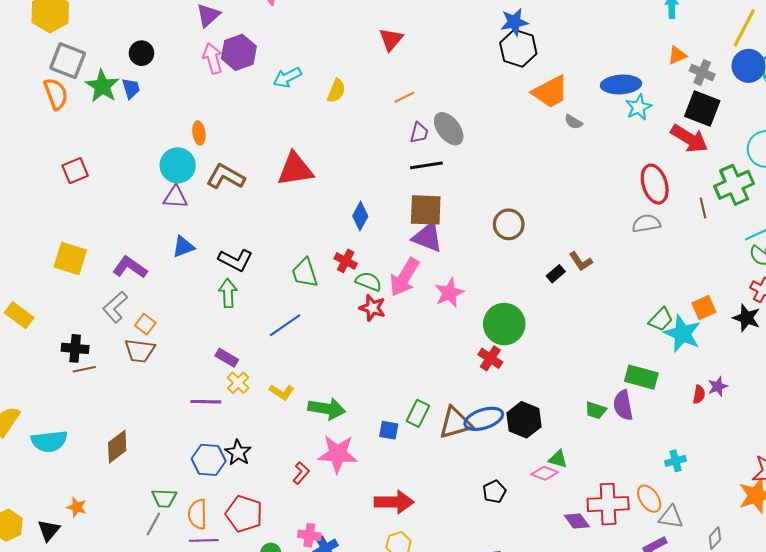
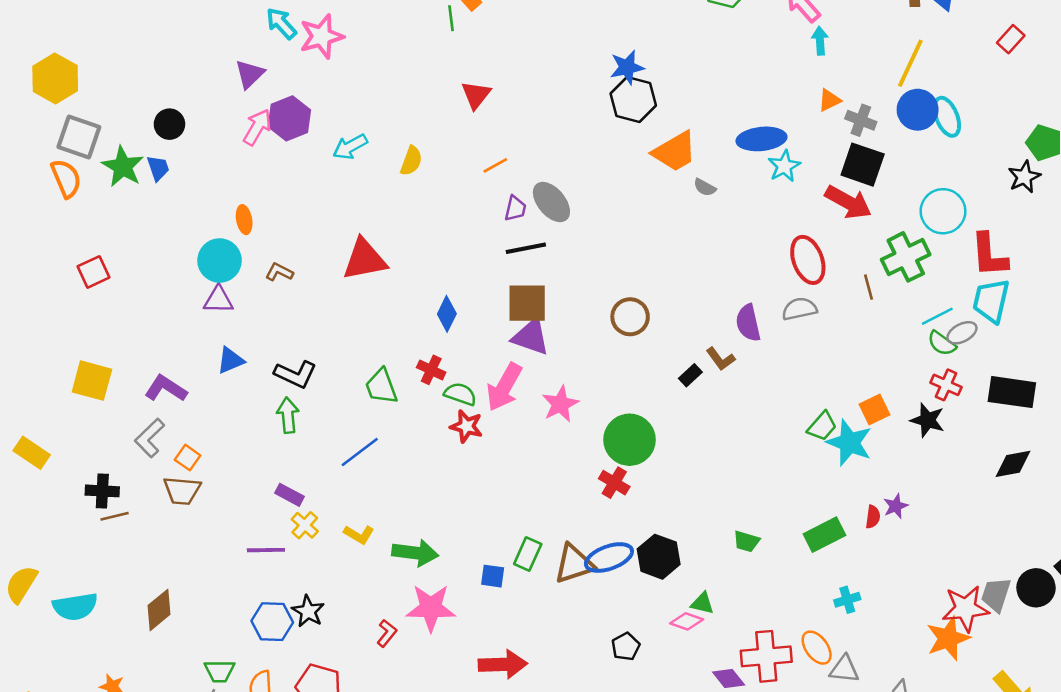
pink arrow: (213, 58) -> (257, 127), turned 48
brown L-shape: (226, 177) -> (279, 272), size x0.6
green rectangle: (641, 377) -> (824, 535), moved, turned -40
purple semicircle: (623, 405) -> (748, 323), moved

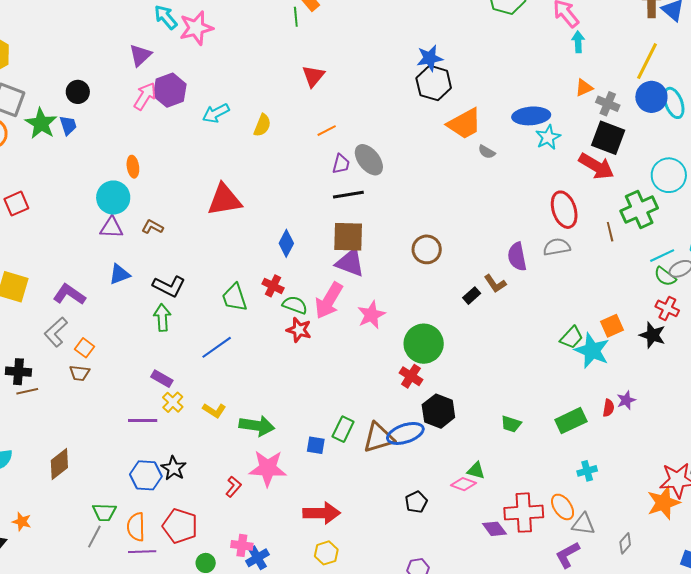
brown L-shape: (279, 272) -> (152, 227), moved
brown trapezoid: (182, 491) -> (80, 373), size x0.7
black hexagon: (659, 557) -> (438, 411), moved

